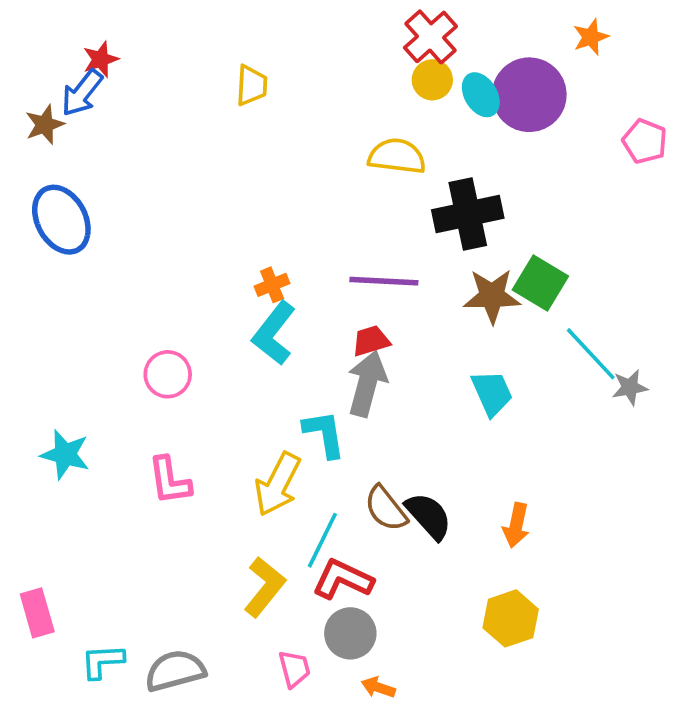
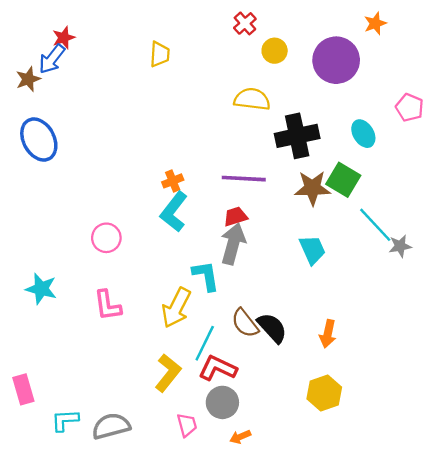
red cross: (430, 37) -> (245, 23), moved, size x0.7
cyan ellipse: (481, 95) -> (363, 134), moved
pink pentagon: (645, 141) -> (410, 108), moved
orange arrow: (378, 687) -> (240, 437), turned -42

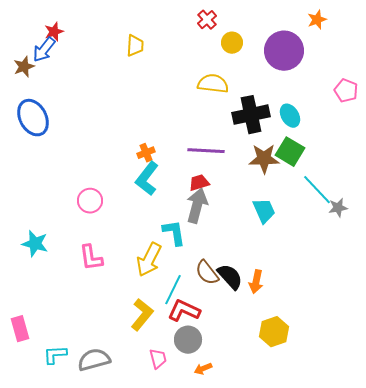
cyan ellipse: (363, 134) -> (290, 116), moved
orange arrow: (328, 334) -> (256, 282), moved

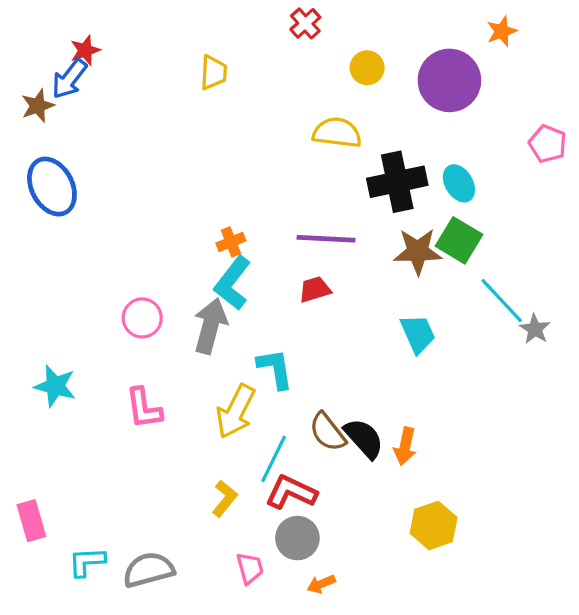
red cross: (207, 20) -> (305, 23), moved
gray arrow: (197, 206) -> (210, 326), moved
gray star: (338, 208) -> (535, 329), turned -30
yellow L-shape: (142, 315) -> (225, 498), size x0.7

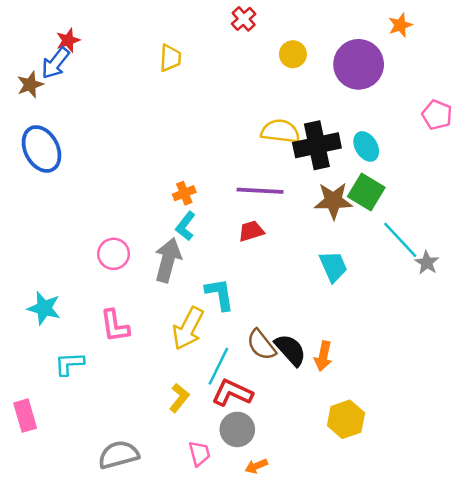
yellow semicircle: (337, 133) -> (280, 131), moved
cyan L-shape: (232, 283) -> (186, 226), size x0.7
cyan L-shape: (87, 562) -> (69, 364), moved

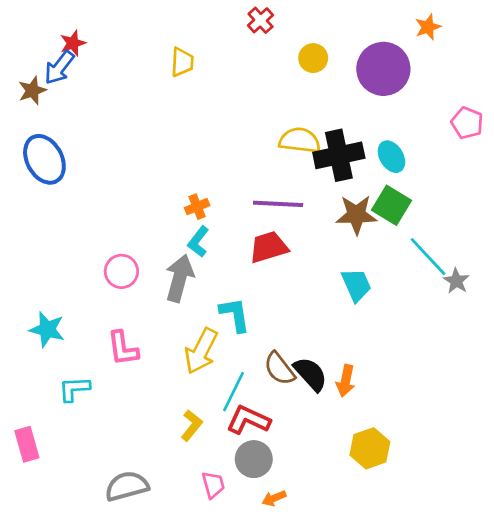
red trapezoid: (251, 231) -> (269, 247), size x1.4

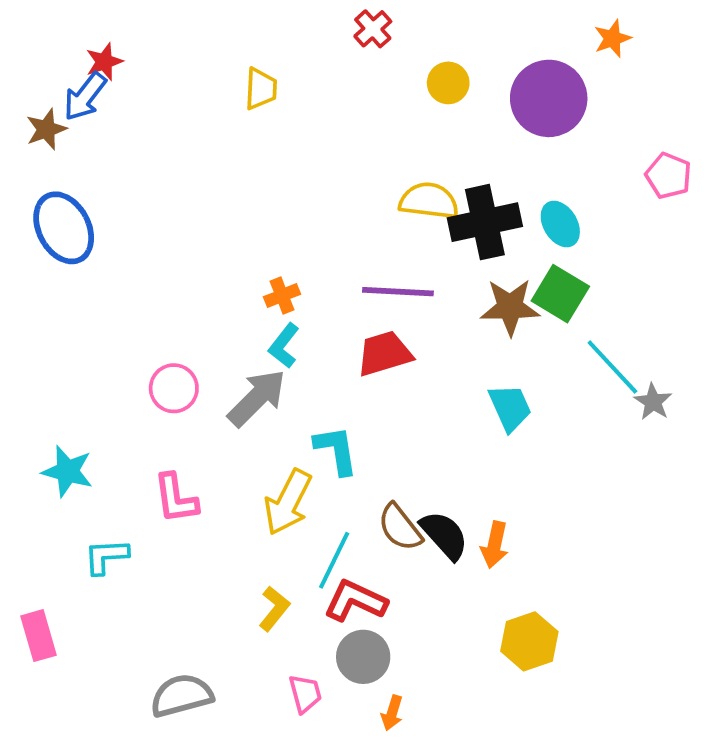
gray arrow: (179, 278) -> (257, 398), turned 30
orange arrow: (274, 498) -> (392, 713), turned -50

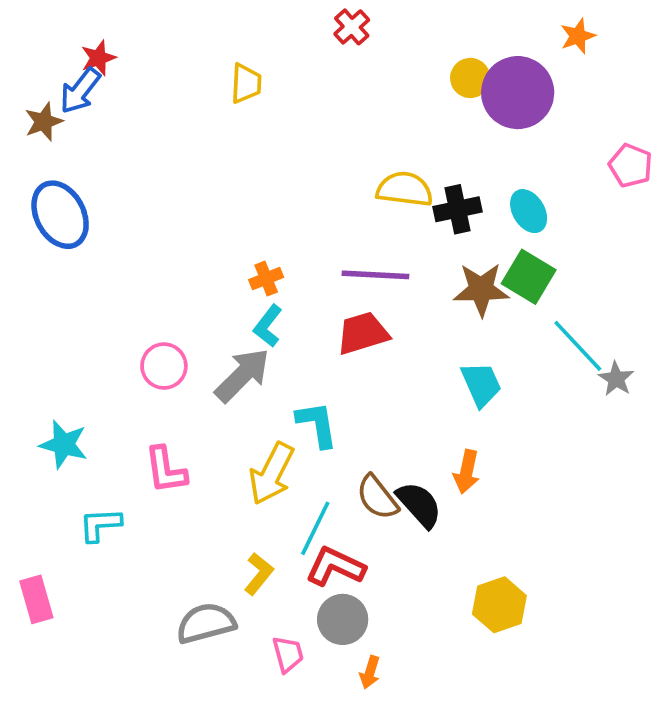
yellow circle: (448, 83) -> (470, 78), moved
black cross: (485, 222) -> (457, 209), size x0.7
orange arrow: (495, 545) -> (467, 472), moved
gray semicircle: (182, 695) -> (206, 623), moved

